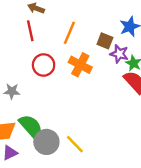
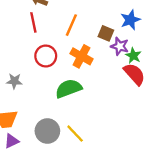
green semicircle: (31, 127) -> (69, 89), moved, turned -70

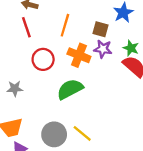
purple star: (120, 46) -> (103, 49), moved

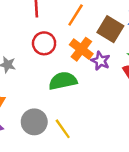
brown square: (101, 29) -> (110, 29), size x1.5
purple star: (103, 49) -> (100, 61), moved

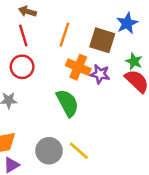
red circle: (44, 43) -> (22, 67), moved
green semicircle: (63, 81) -> (67, 103), turned 88

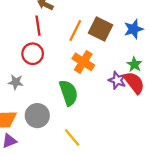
brown square: (102, 40) -> (100, 29), moved
purple star: (100, 74) -> (117, 80), moved
gray circle: (49, 151) -> (37, 116), moved

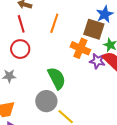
brown square: (100, 29) -> (94, 29), moved
orange cross: (83, 62) -> (80, 48), moved
gray circle: (37, 116) -> (46, 101), moved

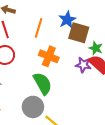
blue star: (105, 14) -> (67, 20), moved
orange cross: (80, 48) -> (49, 56), moved

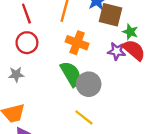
gray circle: (33, 107) -> (89, 84), moved

